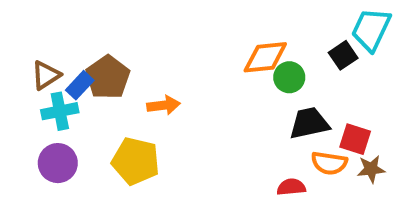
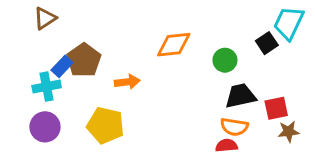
orange diamond: (265, 57) -> (174, 45), moved
brown triangle: (46, 75) -> (45, 18), moved
red square: (355, 139) -> (276, 108), turned -30
orange semicircle: (329, 163) -> (234, 127), moved

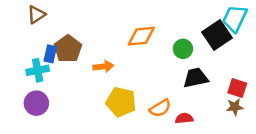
black square: (267, 43) -> (217, 35), size x1.6
blue rectangle: (62, 66) -> (50, 54), turned -30
red square: (276, 108) -> (237, 88), moved, turned 30
yellow pentagon: (105, 125) -> (121, 102), moved
orange semicircle: (234, 127) -> (160, 108), moved, turned -40

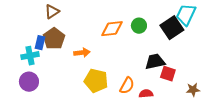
brown triangle: (36, 15) -> (52, 12), moved
green circle: (183, 49) -> (139, 26), moved
red square: (237, 88) -> (168, 74), moved
brown star: (235, 107) -> (193, 90), moved
orange semicircle: (160, 108) -> (127, 86), turned -30

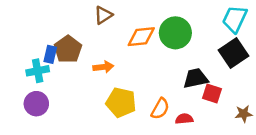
brown triangle: (52, 12) -> (103, 15), moved
green circle: (139, 26) -> (175, 33), size x1.6
black square: (172, 28) -> (234, 53), moved

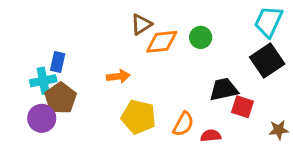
brown triangle: (103, 15) -> (141, 24), moved
green circle: (175, 33) -> (201, 37), size x0.6
brown pentagon: (68, 49) -> (61, 98), moved

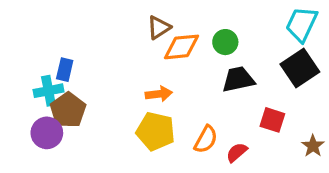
orange arrow: (118, 76) -> (159, 94), moved
black trapezoid: (224, 89) -> (238, 79), moved
brown star: (279, 130) -> (313, 146), turned -30
red semicircle: (211, 136) -> (237, 152), turned -36

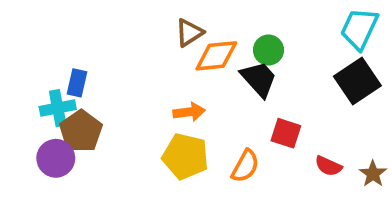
black trapezoid: (238, 79) -> (259, 79), moved, turned 60
red square: (272, 120) -> (286, 133), moved
red semicircle: (237, 152) -> (328, 166), moved, turned -115

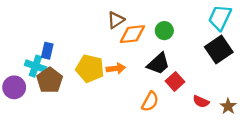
black trapezoid: (259, 79) -> (158, 64), moved, turned 90
cyan cross: (58, 108) -> (35, 66), turned 30
red square: (286, 133) -> (175, 81), turned 30
yellow pentagon: (185, 156) -> (90, 68), moved
purple circle: (56, 158) -> (14, 87), moved

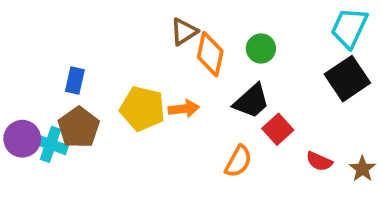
orange diamond: (132, 34) -> (210, 54), turned -72
cyan cross: (35, 66) -> (50, 144), moved

